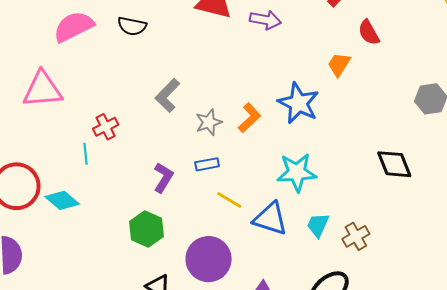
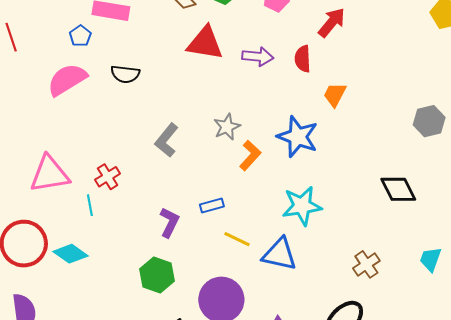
red semicircle: (369, 33) -> (303, 59), moved, turned 32
pink triangle: (42, 89) -> (50, 174), moved
gray star: (209, 122) -> (227, 127), moved
cyan trapezoid: (318, 225) -> (431, 259), moved

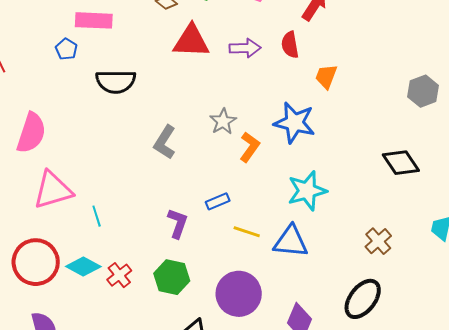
black semicircle: (125, 74) -> (116, 82), size x1.4
pink semicircle: (67, 80) -> (31, 133), moved, turned 147
red cross: (108, 177) -> (119, 275), moved

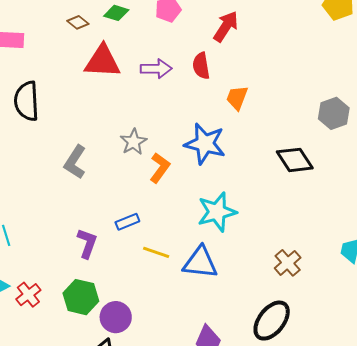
black semicircle: (116, 82) -> (27, 101), turned 87
black diamond: (401, 163) -> (295, 160), moved
purple circle: (239, 294) -> (116, 317), moved, size x0.7

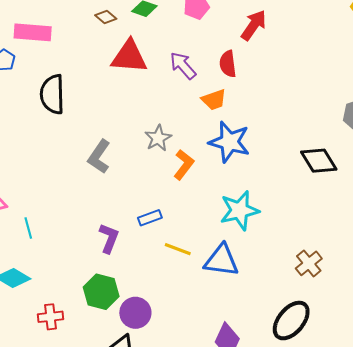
purple arrow: (156, 69) -> (183, 66), turned -132
orange trapezoid: (237, 98) -> (214, 100), moved, turned -132
red cross: (28, 295) -> (51, 317), moved, turned 30

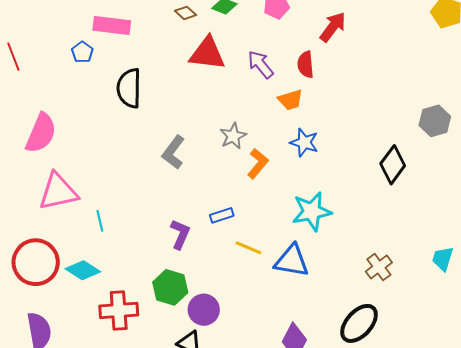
blue star: (229, 142) -> (304, 143), size x0.7
black diamond: (319, 161) -> (393, 165), turned 66
red cross: (51, 317) -> (119, 310), size x1.5

